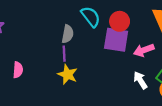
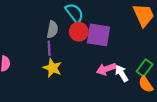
red circle: (120, 21) -> (79, 32), moved
pink arrow: (144, 50) -> (106, 69), moved

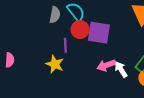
gray semicircle: (52, 29) -> (55, 15), moved
purple line: (49, 48) -> (65, 45), moved

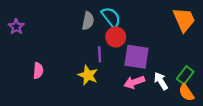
purple square: (99, 33) -> (137, 57), moved
pink arrow: (106, 65) -> (134, 82), moved

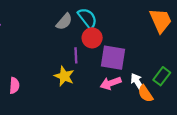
gray semicircle: (88, 21) -> (64, 22), turned 30
pink semicircle: (38, 71) -> (14, 85), moved
orange semicircle: (186, 93) -> (145, 94), moved

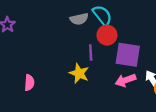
gray semicircle: (64, 22) -> (79, 19), turned 36

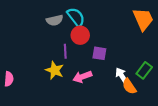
purple square: (128, 55) -> (99, 53), size x0.6
pink arrow: (125, 80) -> (82, 77), moved

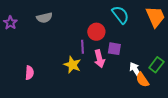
cyan semicircle: (76, 17) -> (120, 15), moved
gray semicircle: (55, 20) -> (44, 18), moved
pink arrow: (82, 77) -> (99, 59), moved, turned -84

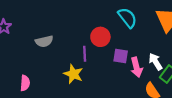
gray semicircle: (44, 18) -> (44, 41), moved
pink arrow: (99, 59) -> (136, 67), moved
white arrow: (135, 70) -> (156, 62), moved

